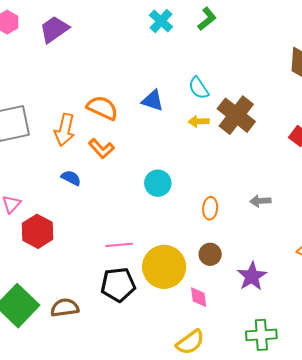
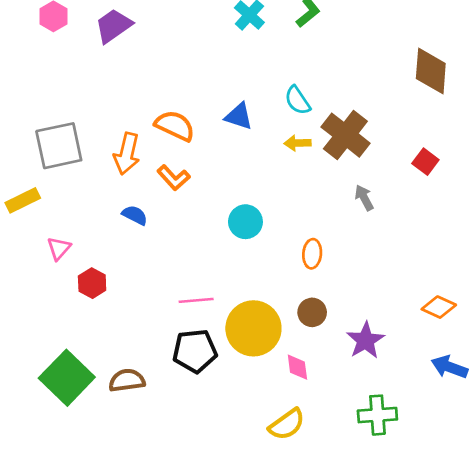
gray arrow: (260, 201) -> (364, 198), moved, turned 66
red hexagon: (38, 231) -> (92, 283), size x0.7

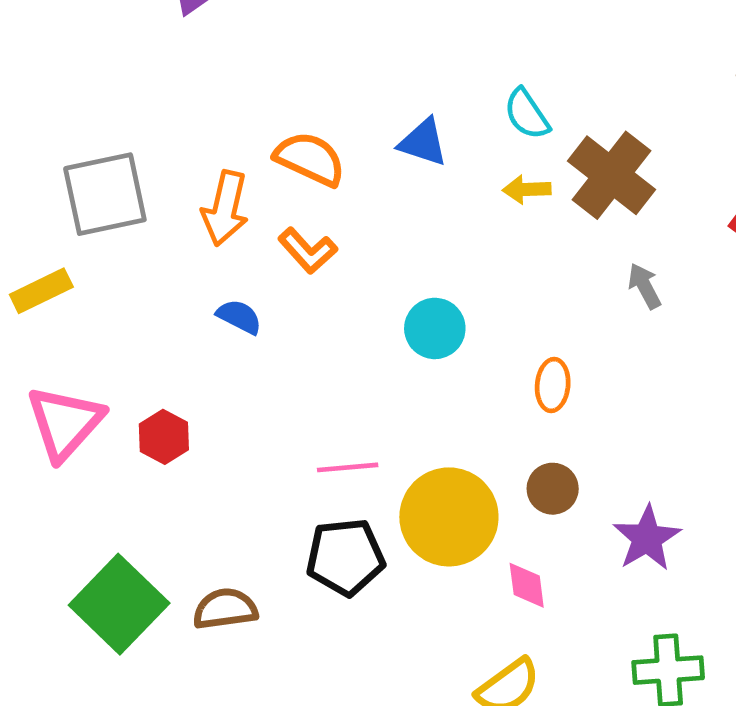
pink triangle: (59, 248) -> (65, 423), moved, size x1.8

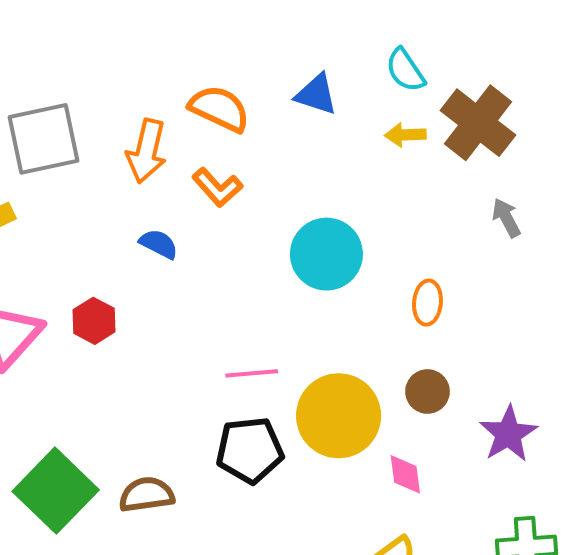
cyan circle: (435, 328) -> (326, 254), size x1.4
red hexagon: (164, 437) -> (94, 321), moved

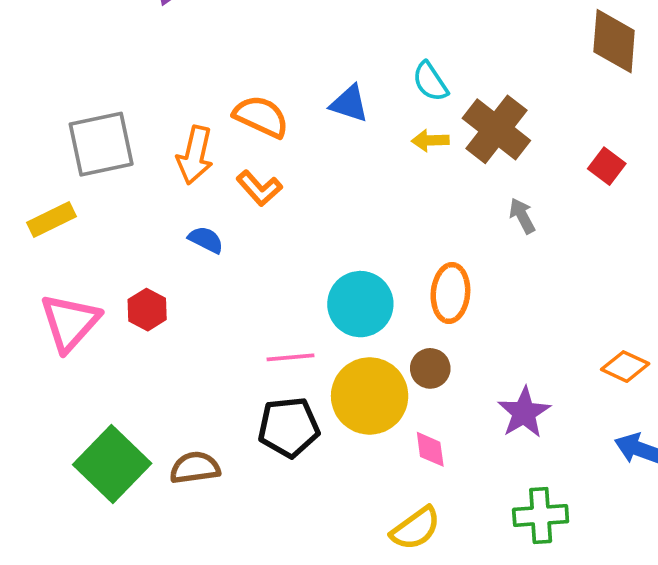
cyan circle: (326, 254) -> (360, 304), moved
orange ellipse: (427, 303) -> (450, 293), size x1.4
brown circle: (427, 392) -> (430, 368), moved

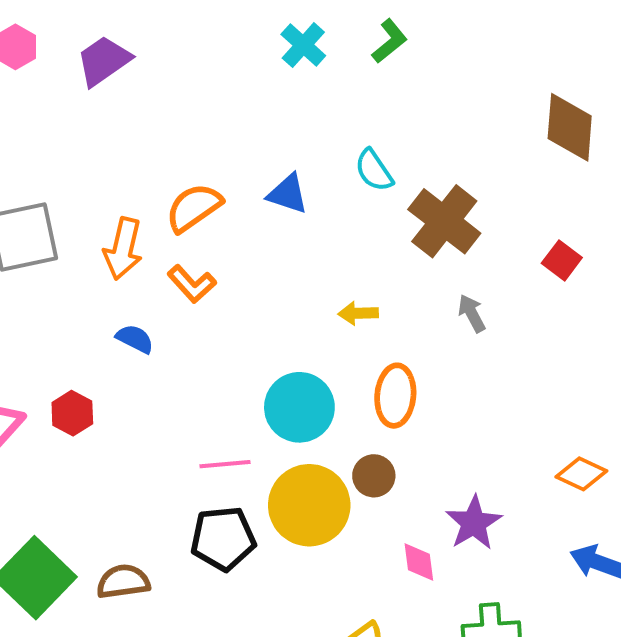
orange semicircle: (261, 117) -> (194, 208), turned -60
yellow arrow: (430, 140) -> (358, 313), moved
pink diamond: (430, 449) -> (419, 562), moved

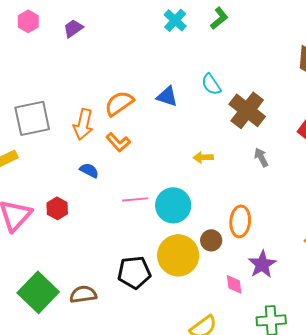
purple trapezoid: (104, 61) -> (73, 28), size x0.7
orange ellipse: (395, 396) -> (240, 221), moved
pink line: (225, 464) -> (135, 199), moved

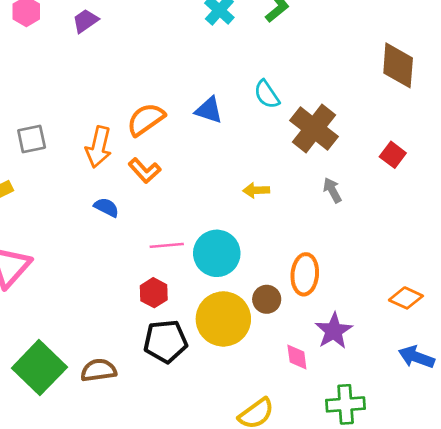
gray square: (32, 118) -> (32, 139), size x0.6
red hexagon: (57, 208) -> (154, 293), moved

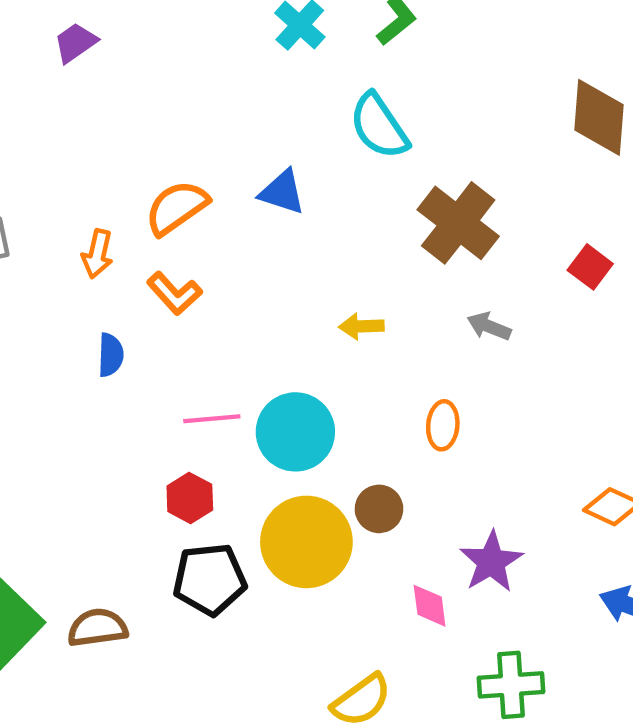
cyan semicircle: (267, 94) -> (379, 126), moved, size x1.4
orange arrow: (99, 147) -> (97, 254), size x0.7
gray arrow: (332, 190) -> (489, 326), turned -40
blue semicircle: (106, 207) -> (111, 355), turned 65
orange ellipse: (305, 274) -> (443, 425), moved, size x0.7

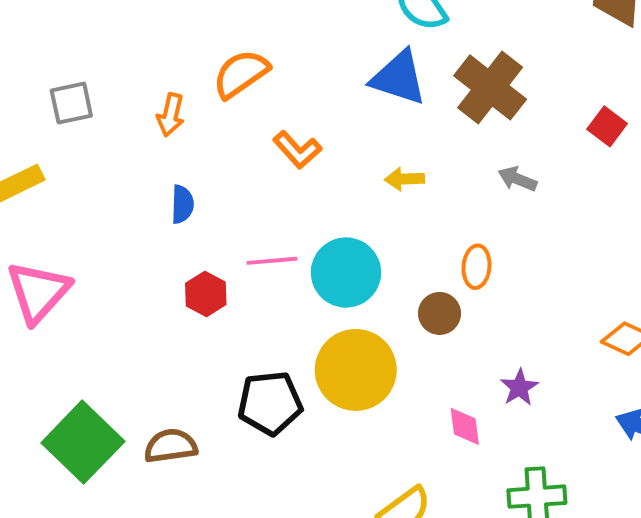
blue triangle: (282, 192) -> (399, 78), moved, size x1.4
orange L-shape: (174, 293) -> (297, 150), moved
red hexagon: (190, 498) -> (206, 294), moved
brown circle: (379, 509) -> (439, 313), moved
purple star: (491, 562) -> (519, 387), size x0.7

